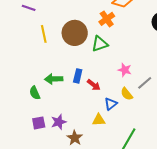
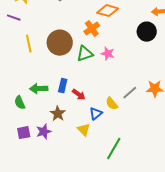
pink star: (125, 70) -> (108, 54), moved
yellow triangle: (99, 120) -> (84, 130), turned 48
brown star: (75, 138) -> (58, 114), moved

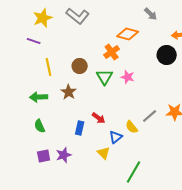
brown circle: (60, 43) -> (80, 66), size x0.6
green triangle: (85, 54) -> (105, 77), turned -42
blue rectangle: (63, 86) -> (80, 128), moved
green arrow: (39, 89) -> (39, 97), moved
brown star: (58, 114) -> (69, 92), moved

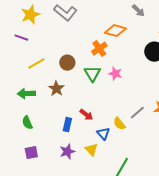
yellow line: (49, 67) -> (36, 64), turned 72
blue triangle: (116, 137) -> (103, 134), turned -32
purple star: (64, 155) -> (67, 152), moved

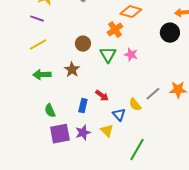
yellow line: (36, 64) -> (38, 45), moved
green semicircle: (27, 123) -> (50, 111), moved
purple square: (31, 153) -> (60, 134), moved, size x1.5

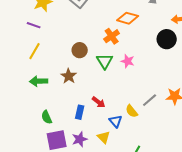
yellow line: (38, 45) -> (35, 51), turned -30

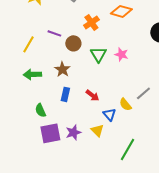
purple line: (34, 25) -> (54, 33), moved
orange cross: (112, 36) -> (91, 22), moved
blue rectangle: (80, 112) -> (65, 94), moved

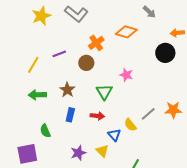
purple line: (54, 33) -> (59, 54), turned -40
brown circle: (73, 43) -> (86, 63), moved
green triangle: (98, 54) -> (104, 92), moved
red arrow: (92, 95) -> (97, 116), turned -32
purple square: (50, 133) -> (27, 154), moved

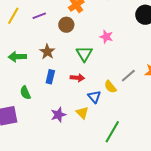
yellow line: (33, 65) -> (13, 16), moved

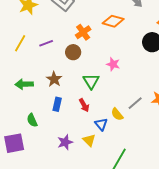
red arrow: (77, 78) -> (84, 105), turned 56

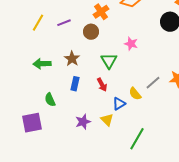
blue triangle: (101, 124) -> (119, 104), turned 40

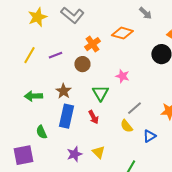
gray line: (153, 83) -> (134, 108), moved
blue rectangle: (75, 84) -> (66, 116), size x1.6
blue triangle: (119, 104) -> (149, 136), moved

